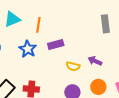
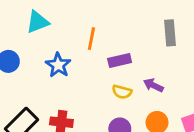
orange line: (38, 25) -> (91, 39), moved
purple rectangle: (56, 45) -> (120, 60), moved

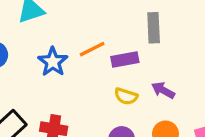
gray rectangle: (170, 33) -> (154, 28), moved
orange line: (91, 39) -> (92, 49), moved, turned 50

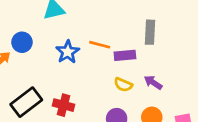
orange line: (92, 49) -> (100, 45), turned 36

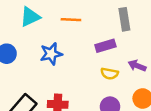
orange line: (100, 45) -> (71, 20), moved
blue star: (68, 52) -> (51, 54), turned 30

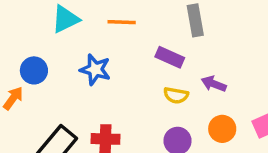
purple rectangle: (105, 46) -> (170, 57), turned 42
blue star: (51, 54) -> (95, 70), turned 30

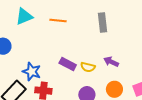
purple rectangle: (170, 57) -> (68, 64), moved
blue star: (95, 70) -> (32, 72), moved

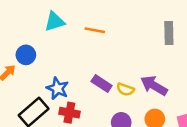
gray rectangle: (103, 23) -> (169, 33), moved
purple arrow: (111, 62) -> (154, 86), size x1.5

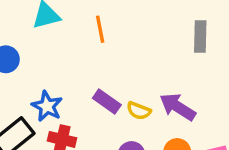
orange line: (95, 30) -> (100, 29), turned 66

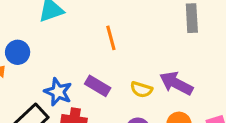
orange line: (100, 29) -> (111, 38), moved
purple rectangle: (107, 101) -> (98, 86), moved

